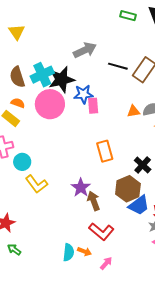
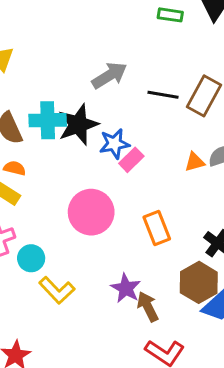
cyan cross: (42, 75) -> (48, 120), turned 30
pink circle: (50, 104) -> (91, 212), moved
pink rectangle: (93, 106) -> (131, 160), turned 56

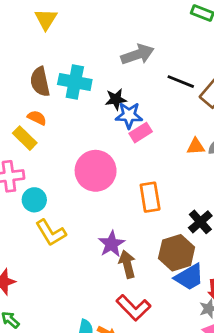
black star: (78, 125) -> (116, 99), moved, size x0.6

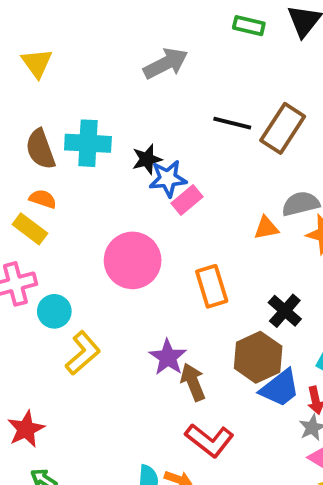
gray arrow: (138, 54) -> (166, 63), moved
orange triangle: (196, 146) -> (266, 228), moved
yellow L-shape: (51, 233) -> (83, 353), turned -92

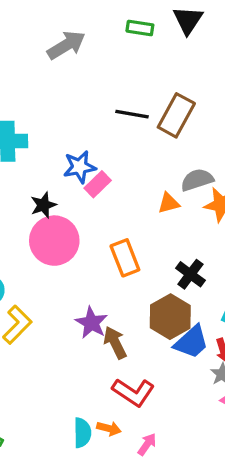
gray arrow: (166, 63) -> (66, 45), moved
black star: (147, 159) -> (43, 205), moved

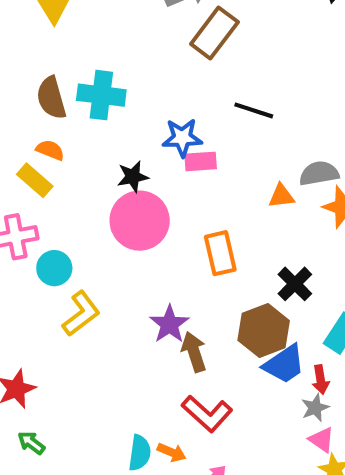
black line: (132, 114) -> (254, 110), moved
brown rectangle: (176, 115) -> (214, 33), moved
pink rectangle: (98, 184) -> (201, 161), turned 32

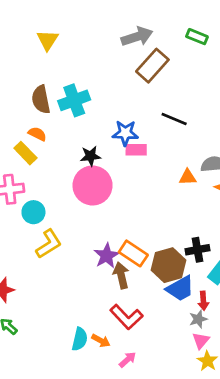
cyan cross: (101, 95) -> (74, 100), turned -32
orange rectangle: (220, 253) -> (133, 253), moved, turned -48
black cross: (295, 284) -> (197, 250), moved, turned 30
pink triangle: (322, 440) -> (201, 341), turned 30

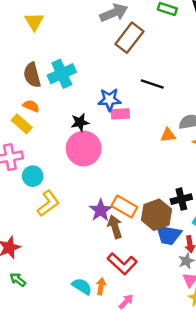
blue trapezoid: (180, 289) -> (168, 235), turned 44
cyan semicircle: (80, 339) -> (82, 286), turned -66
orange arrow: (101, 341) -> (101, 286), turned -105

